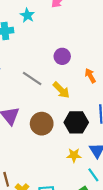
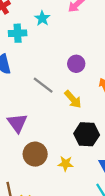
brown circle: (42, 124) -> (35, 154), moved
yellow star: (74, 155) -> (66, 164), moved

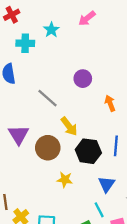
yellow arrow: (73, 99) -> (69, 126), moved
brown circle: (35, 154) -> (48, 148), moved

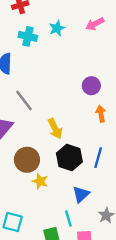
purple circle: (83, 79) -> (91, 86), moved
gray line: (48, 98) -> (24, 100), moved
brown circle: (48, 148) -> (27, 160), moved

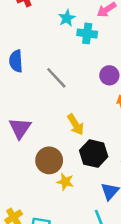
cyan cross: (28, 36) -> (87, 33), moved
gray line: (24, 100) -> (56, 78), moved

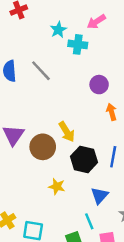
gray line: (56, 78) -> (41, 71), moved
brown circle: (49, 160) -> (43, 147), moved

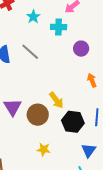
cyan star: (58, 30) -> (33, 17), moved
purple circle: (99, 85) -> (81, 49), moved
yellow star: (57, 186) -> (44, 149), moved

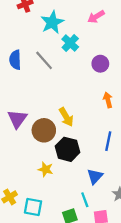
cyan star: (33, 17) -> (52, 22), size x1.5
cyan cross: (59, 27) -> (70, 43), moved, turned 35
black hexagon: (73, 122) -> (68, 149), moved

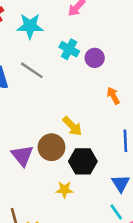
cyan star: (52, 22) -> (30, 26), turned -30
cyan cross: (70, 43) -> (69, 49), moved
purple triangle: (17, 119) -> (22, 156), moved

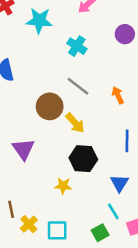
purple circle: (95, 58) -> (125, 34), moved
gray line: (32, 70) -> (78, 86), moved
brown circle: (51, 147) -> (50, 106), moved

